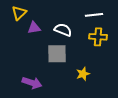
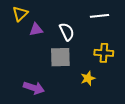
white semicircle: (63, 30) -> (67, 32), turned 42
yellow cross: (98, 37) -> (104, 53), moved

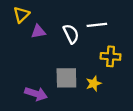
white line: (100, 16) -> (97, 25), moved
gray square: (60, 57) -> (66, 78), moved

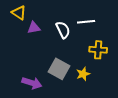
yellow triangle: (21, 15) -> (19, 13), turned -42
gray square: (66, 78) -> (59, 69), turned 30

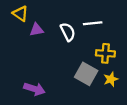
gray square: (59, 69) -> (86, 74), moved
yellow star: (83, 74) -> (111, 79), moved

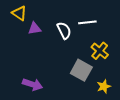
yellow cross: (105, 53) -> (100, 51), turned 36
yellow star: (111, 79) -> (104, 86), moved

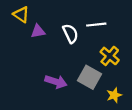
purple arrow: (33, 84) -> (56, 82), moved

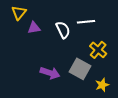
yellow triangle: (21, 15) -> (19, 13), turned 35

